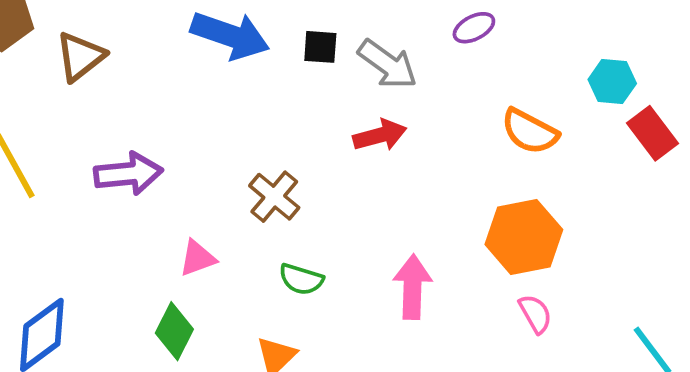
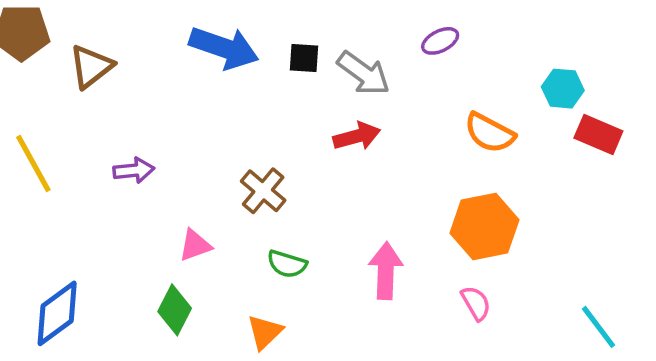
red rectangle: (653, 133) -> (598, 135), turned -30
purple arrow: (128, 174) -> (134, 170), size x0.7
pink semicircle: (535, 314) -> (476, 303), moved

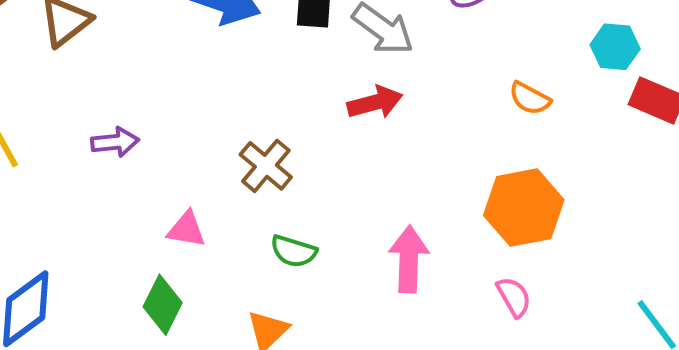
orange semicircle: (490, 133) -> (530, 98), size x0.7
pink triangle: (195, 245) -> (186, 229), turned 30

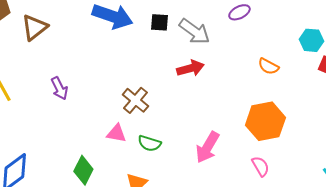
purple arrow: (115, 142) -> (59, 88), turned 70
pink triangle: (186, 229) -> (116, 133), moved
pink arrow: (409, 259) -> (207, 147), turned -152

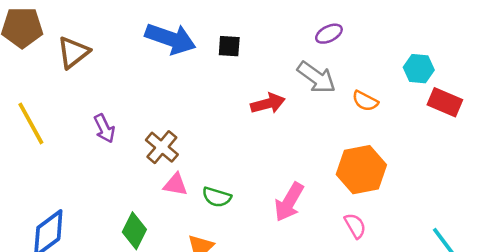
gray arrow: (194, 31) -> (316, 77), moved
brown cross: (135, 100) -> (162, 147), moved

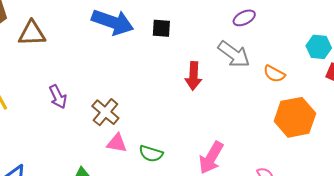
brown triangle: (73, 52) -> (32, 33), turned 36
red arrow: (268, 104) -> (193, 76), turned 108
orange hexagon: (361, 170) -> (295, 117), moved

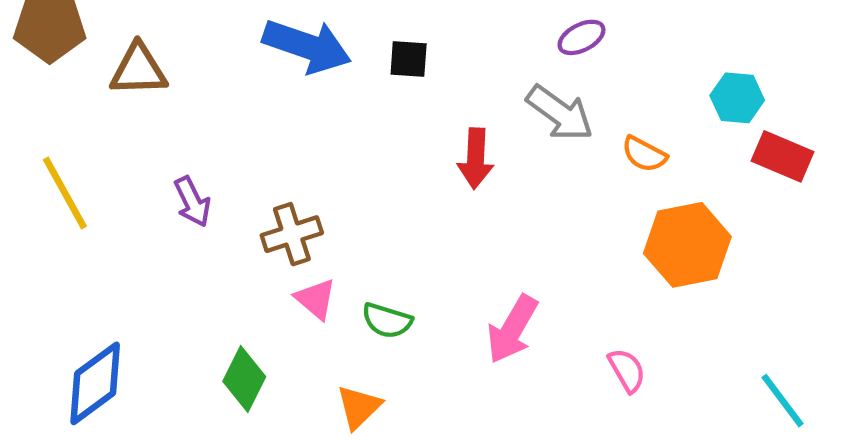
brown cross: (105, 112) -> (292, 234), turned 32
pink triangle: (117, 143) -> (316, 299), turned 30

